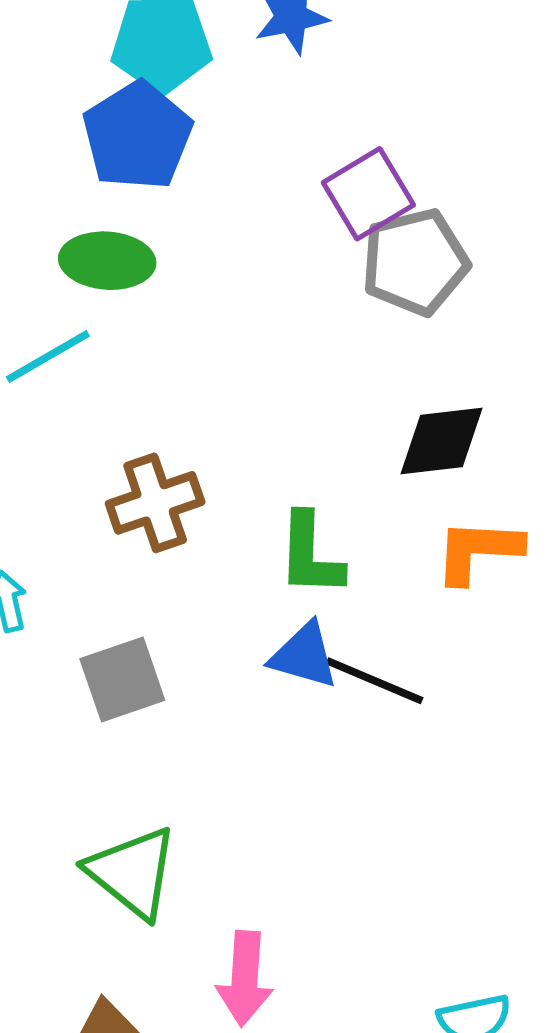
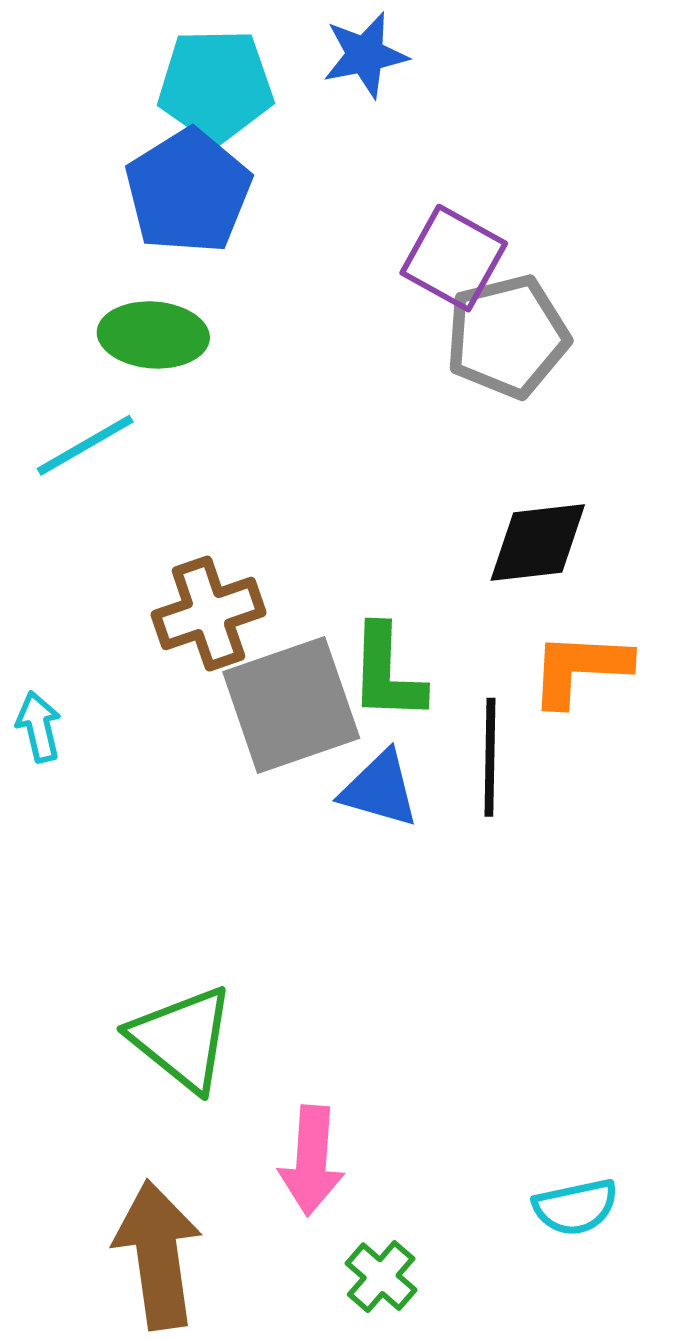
purple square: (368, 194) -> (454, 258), turned -30
gray square: (122, 679) -> (291, 705), moved, size x1.4
black line: (375, 681) -> (490, 757), moved, turned 68

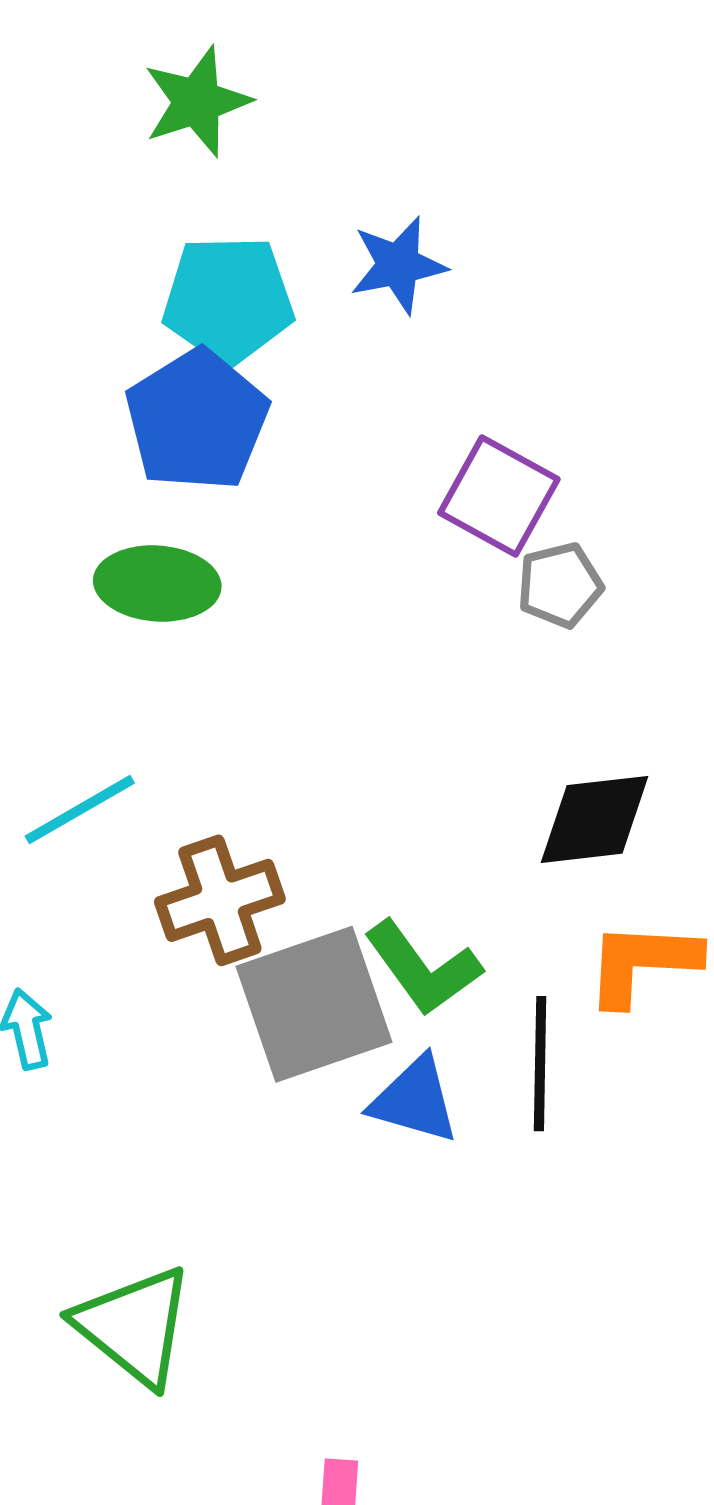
gray pentagon: (507, 336) -> (560, 585), size x0.6
cyan line: (85, 445) -> (80, 810), moved
green L-shape: (387, 673) -> (423, 968), turned -38
green triangle: (182, 1039) -> (134, 1326), moved

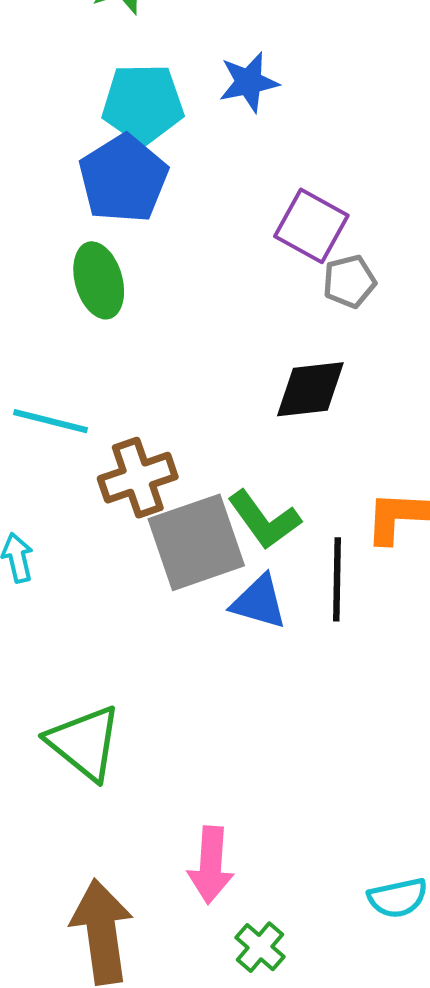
green ellipse: (157, 583) -> (99, 280), turned 70
cyan line: (80, 810) -> (50, 421), turned 44
black diamond: (595, 819) -> (310, 389), moved

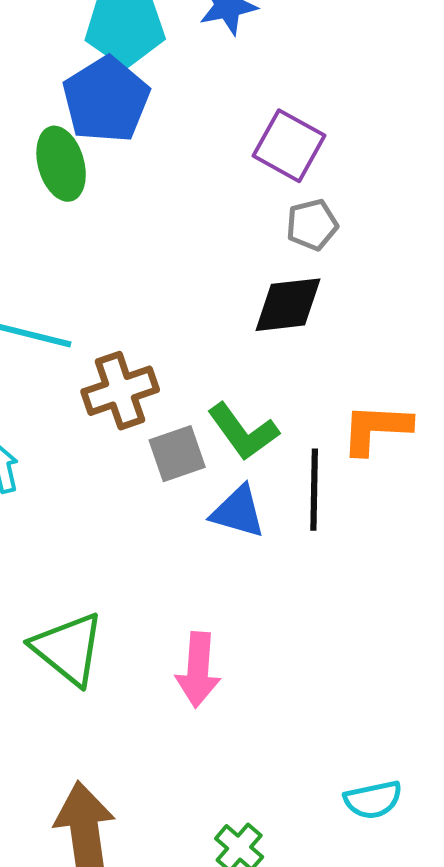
green ellipse: (99, 280) -> (61, 164), moved
gray pentagon: (349, 281) -> (312, 225), moved
gray square: (196, 542) -> (177, 454), size x0.6
pink arrow: (211, 865) -> (198, 670), moved

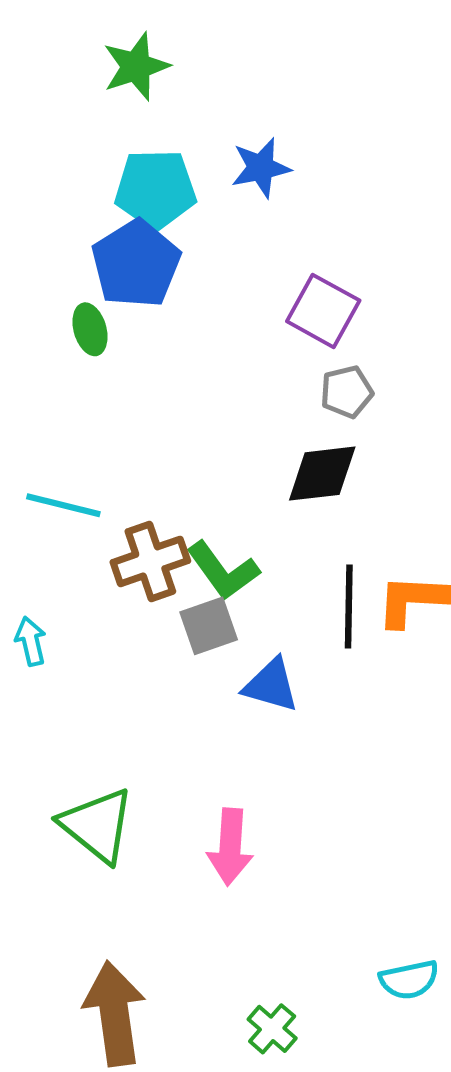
green ellipse: (61, 164) -> (90, 329), size x0.7
green L-shape: (243, 432) -> (223, 571), moved
black line: (314, 490) -> (349, 606), moved

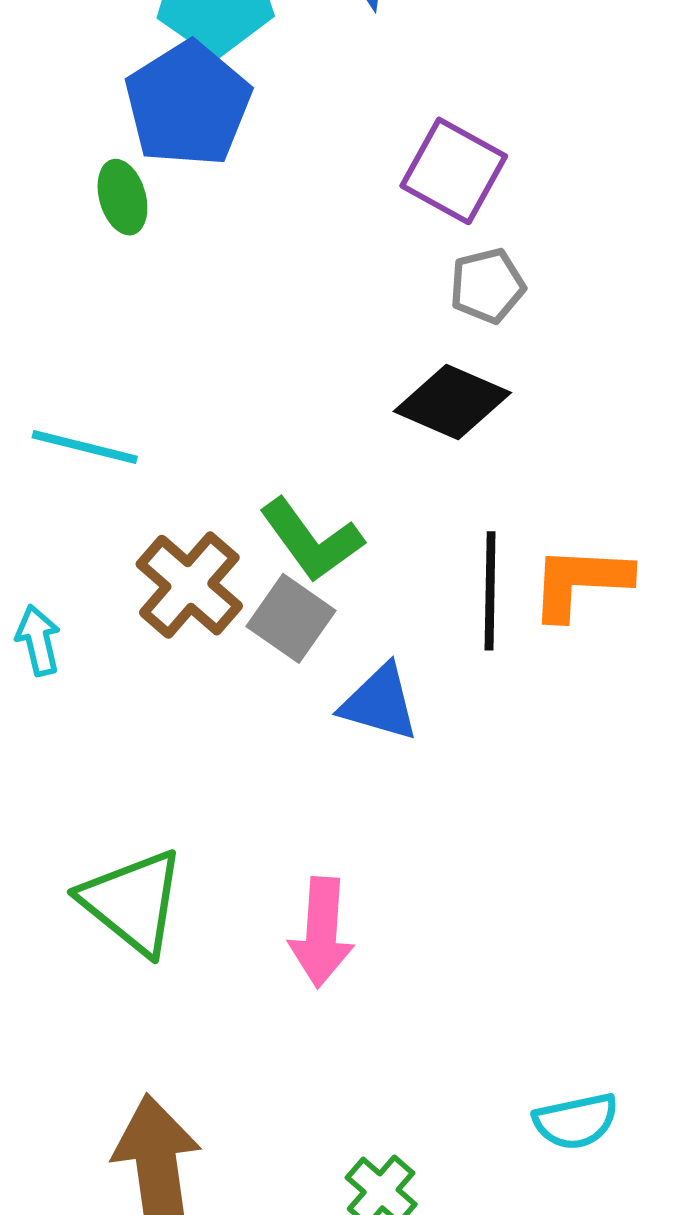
black diamond: (322, 474) -> (452, 402), turned 30
brown cross: (150, 561) -> (189, 585), moved, turned -30
gray square: (209, 626) -> (291, 618), turned -36

